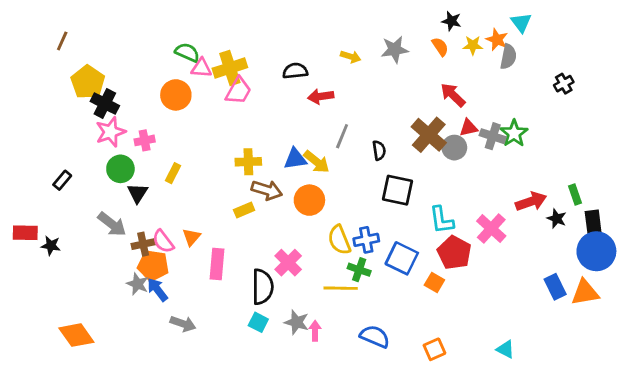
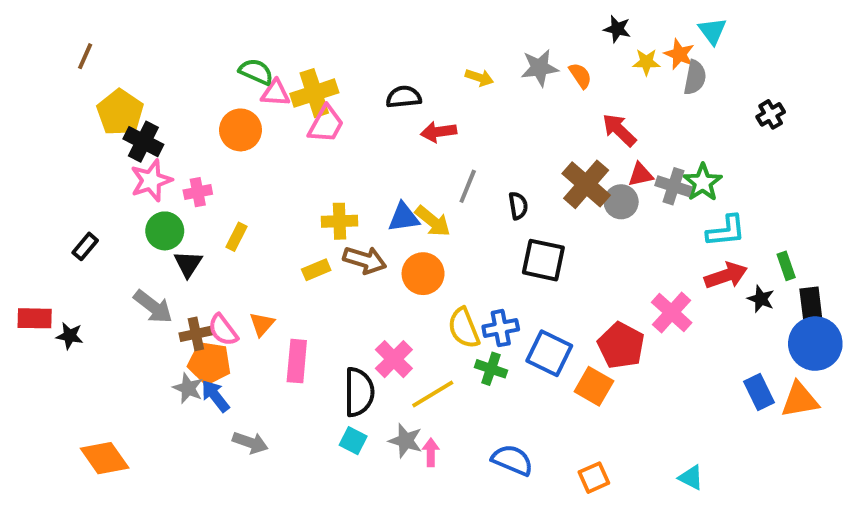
orange semicircle: (440, 47) -> (580, 76), moved
yellow rectangle: (244, 210) -> (316, 270), moved
cyan L-shape: (442, 220) -> (726, 231), moved, turned -88
orange square: (434, 283) -> (594, 386), size x1.4
yellow line: (341, 288) -> (433, 394), moved, turned -32

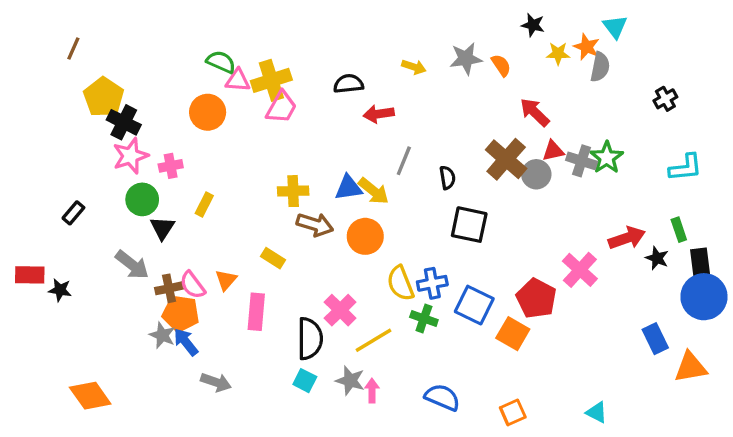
cyan L-shape: (726, 231) -> (686, 168), moved
yellow rectangle: (316, 270) -> (273, 258), moved, turned 55
orange triangle: (800, 400) -> (691, 367), moved

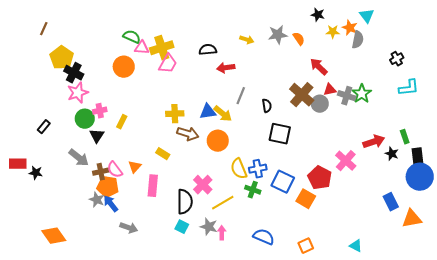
pink cross: (171, 166) -> (100, 111), moved
cyan L-shape: (686, 168) -> (409, 88), moved

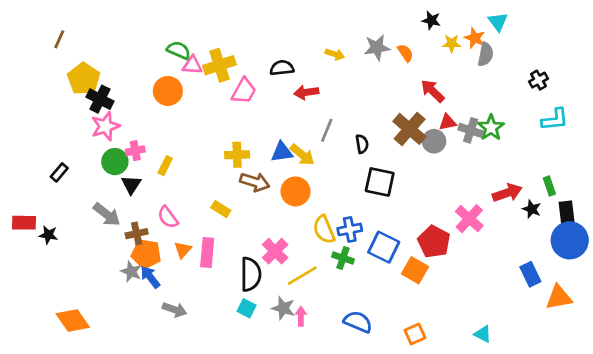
pink trapezoid: (168, 64) -> (244, 91), moved
orange triangle: (135, 167) -> (183, 250), moved
pink semicircle: (115, 170) -> (168, 217), moved

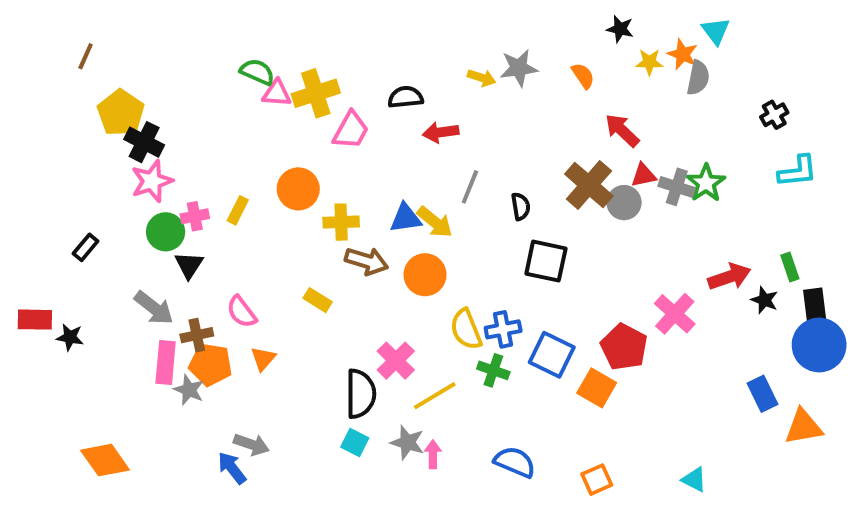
gray star: (377, 48) -> (519, 68), moved
orange circle: (168, 91) -> (298, 189), moved
yellow rectangle: (165, 166) -> (238, 210), moved
pink rectangle: (207, 253) -> (166, 363), moved
blue arrow: (150, 277) -> (232, 468), moved

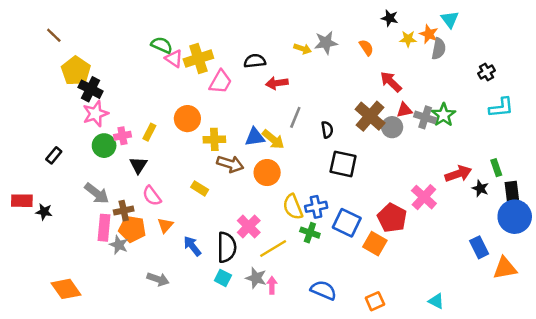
brown line: (86, 56) -> (54, 35), turned -70
pink triangle: (277, 93) -> (174, 59), turned 30
black triangle: (189, 265) -> (138, 165), moved
blue arrow: (232, 468) -> (192, 246), moved

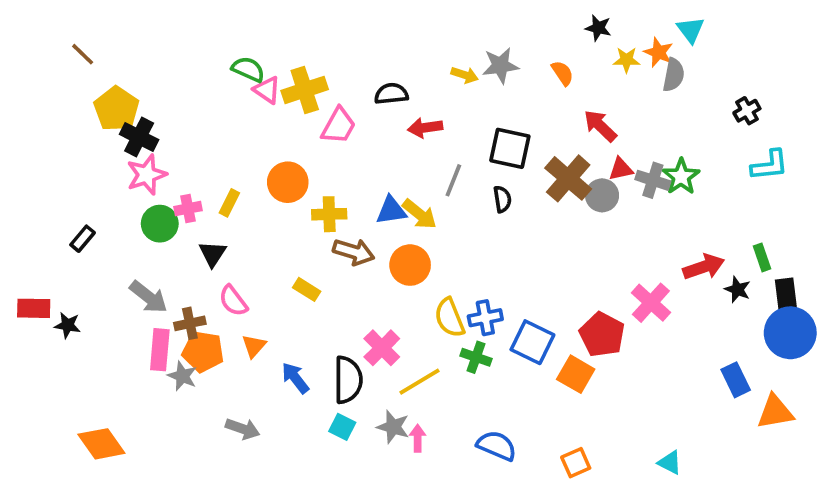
black square: (343, 164) -> (510, 148), moved

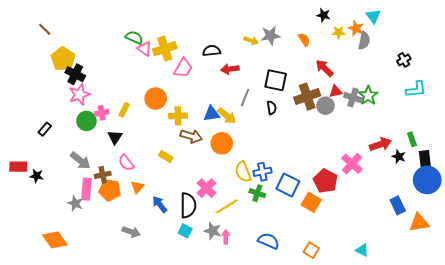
brown cross: (568, 178) -> (307, 97), turned 30
gray star: (182, 376) -> (75, 203), moved
orange square: (576, 463) -> (311, 250), turned -35

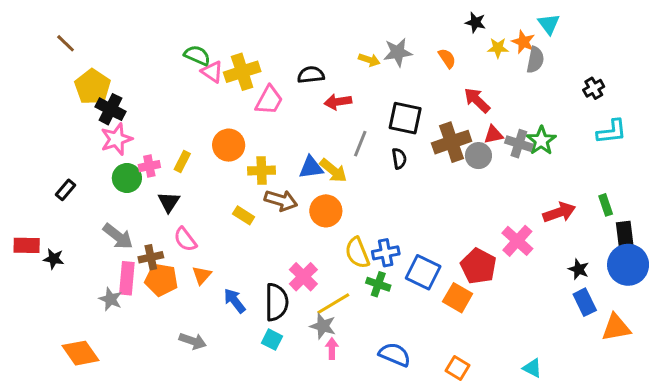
yellow rectangle: (166, 157) -> (244, 215), moved
black star: (399, 157) -> (579, 269), moved
gray star: (213, 231) -> (323, 326), moved

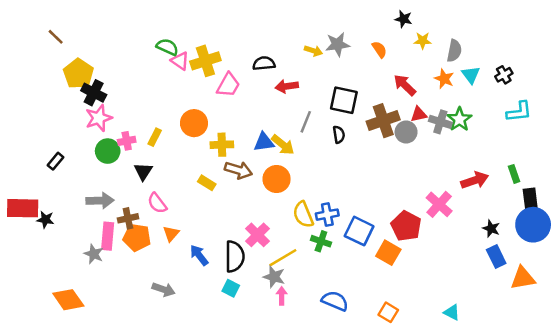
cyan triangle: (549, 24) -> (471, 75), moved
orange star: (523, 42) -> (444, 79), moved
gray arrow: (118, 236) -> (100, 201), turned -40
red rectangle: (27, 245) -> (23, 208), size x1.4

